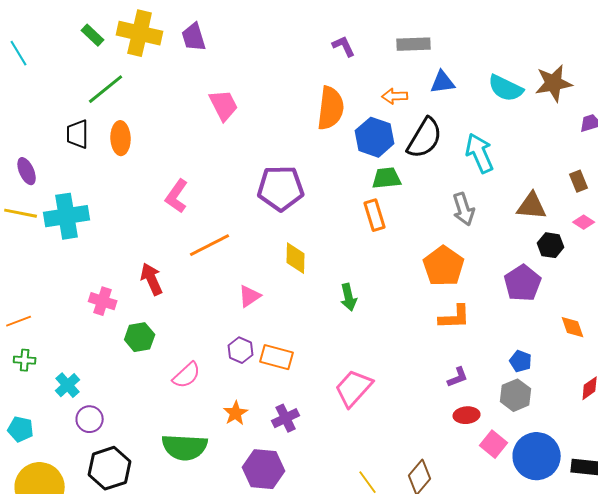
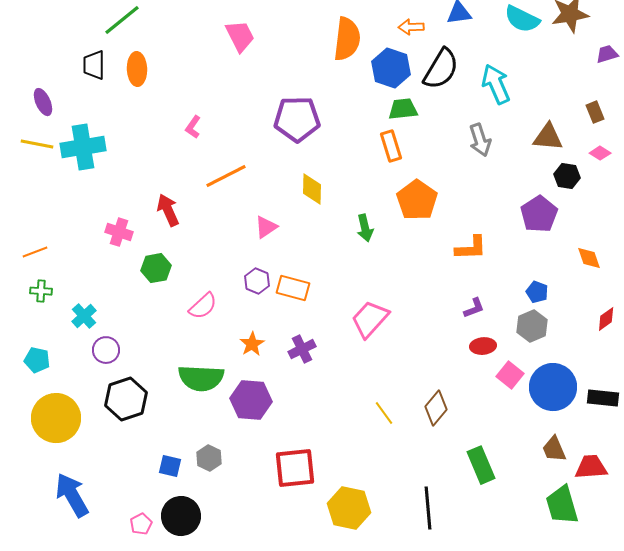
pink L-shape: (177, 196) -> (193, 127), size x0.7
orange pentagon: (444, 266) -> (417, 200), moved
purple hexagon: (264, 469) -> (251, 400), moved

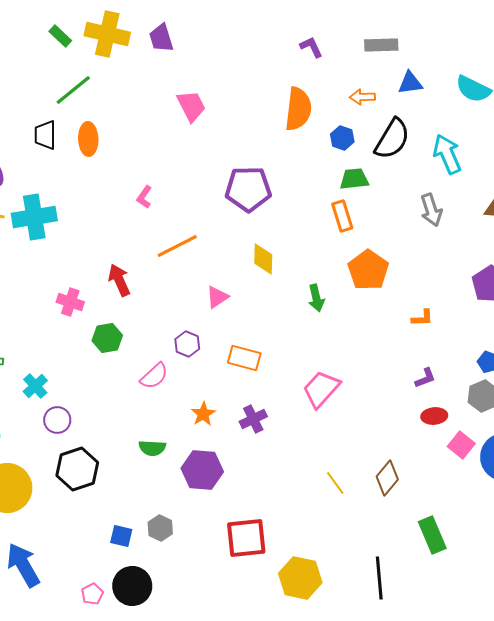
blue hexagon: (391, 68) -> (342, 138), size x0.6
orange L-shape: (471, 248) -> (422, 318), size x0.7
purple hexagon: (257, 281) -> (187, 344), moved
green semicircle: (201, 378) -> (152, 448), size x0.6

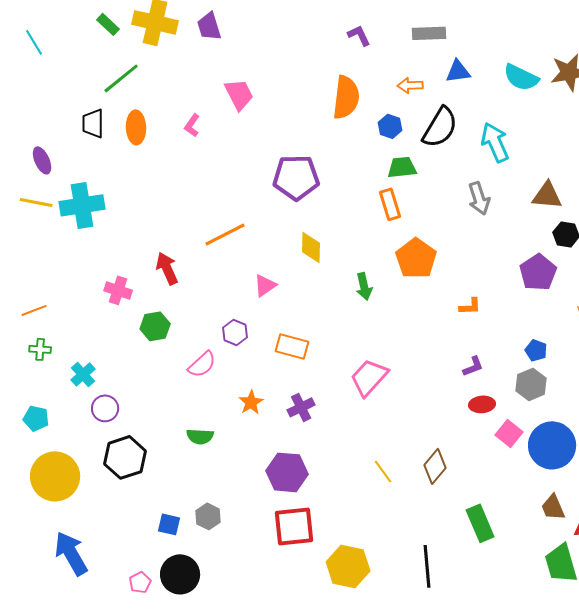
pink L-shape: (144, 197) -> (192, 125), moved
purple hexagon: (202, 470) -> (287, 472), moved

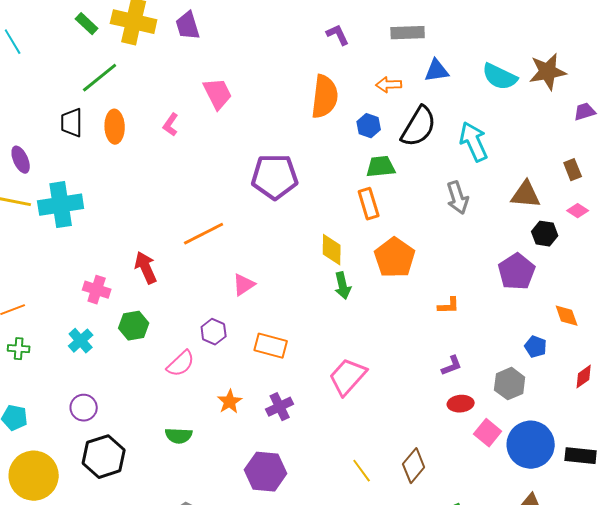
yellow diamond: (311, 247) -> (332, 250), moved
blue pentagon: (536, 350) -> (536, 347), moved
cyan cross: (83, 374) -> (81, 341), moved

